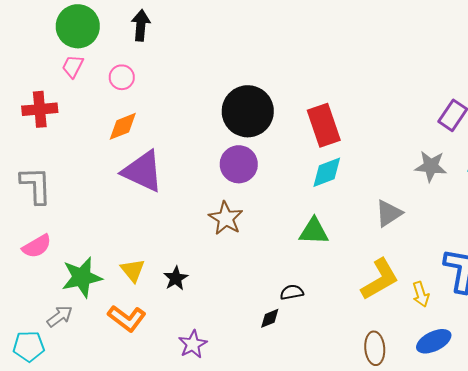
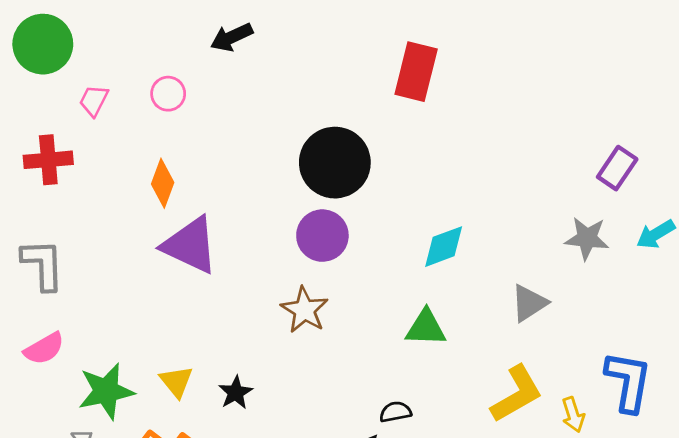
black arrow: (141, 25) -> (232, 37), moved, turned -120
green circle: (78, 26) -> (43, 44), moved
pink circle: (122, 77) -> (168, 94), moved
red rectangle: (324, 125) -> (416, 72), moved, turned 33
orange diamond: (123, 126) -> (163, 183), turned -48

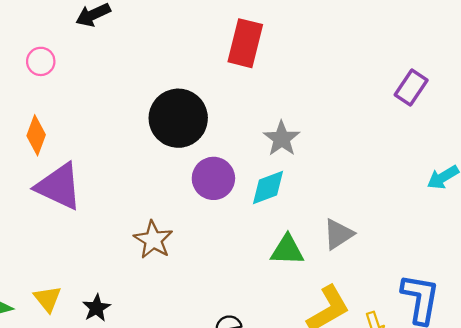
purple rectangle: (617, 168) -> (411, 88), moved
purple circle: (322, 236) -> (213, 178), moved
gray star: (587, 238) -> (282, 139), moved, turned 30
green triangle: (426, 328) -> (287, 250), moved

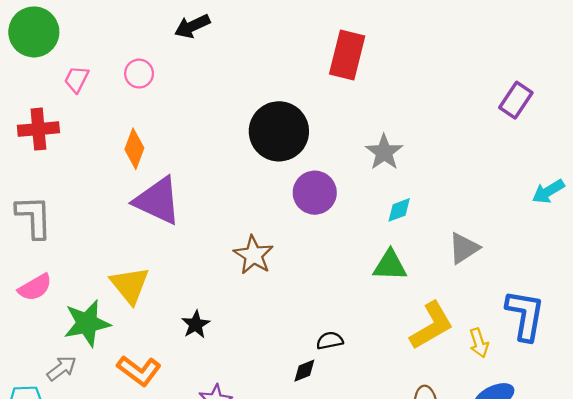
cyan diamond: (268, 188) -> (399, 210), moved, size x0.7
gray triangle: (338, 234) -> (464, 248), moved
yellow triangle: (48, 299) -> (130, 285), moved, size x1.4

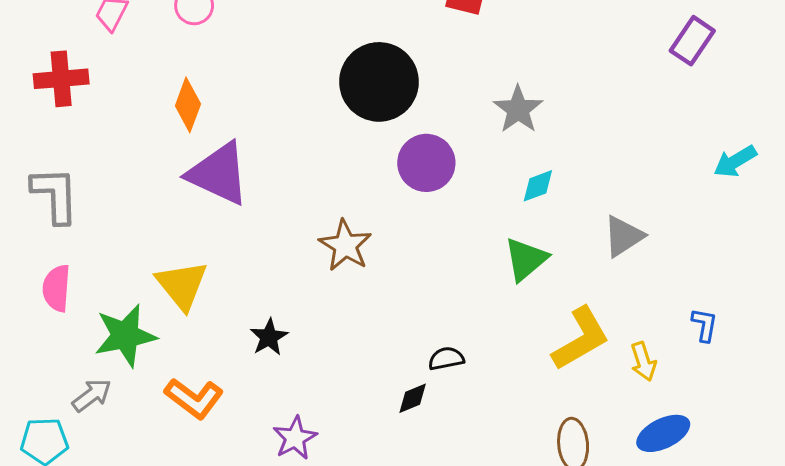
green triangle: (390, 265) -> (526, 259), turned -42
pink semicircle: (35, 287) -> (57, 288), turned 124
blue L-shape: (525, 315) -> (704, 325), size x0.5

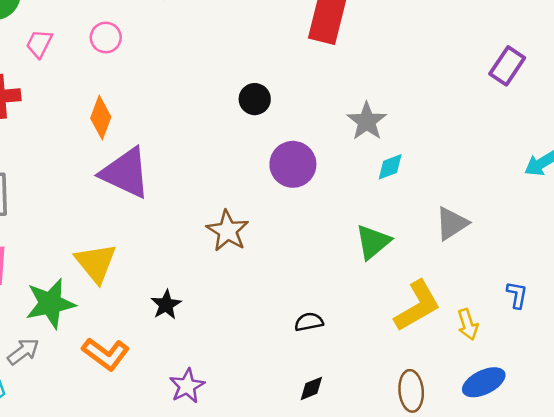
black circle: (379, 82) -> (255, 99), size x0.5
cyan diamond: (538, 186) -> (390, 167), moved
black diamond: (413, 398) -> (311, 388), moved

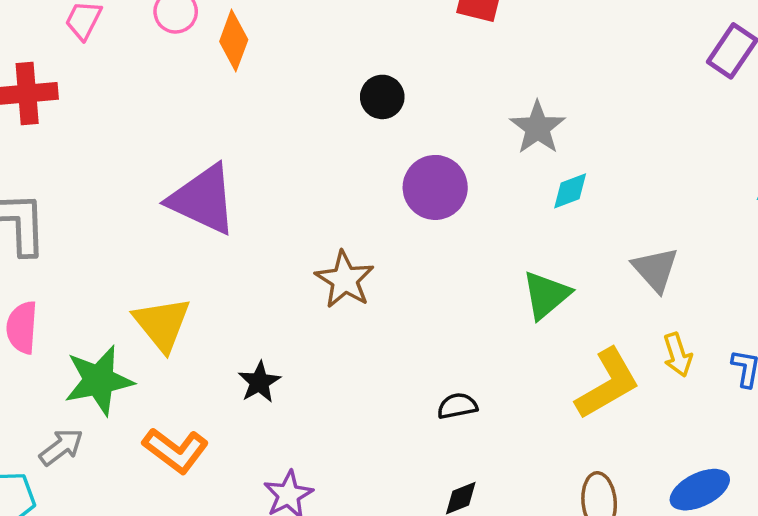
orange diamond: (101, 118) -> (234, 41), moved
gray triangle: (452, 223) -> (655, 269), turned -39
yellow arrow: (468, 324) -> (678, 355), moved

